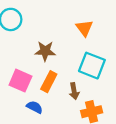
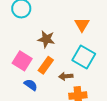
brown arrow: (74, 91) -> (66, 76), turned 88

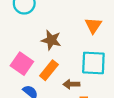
cyan square: (84, 57) -> (93, 63), turned -30

